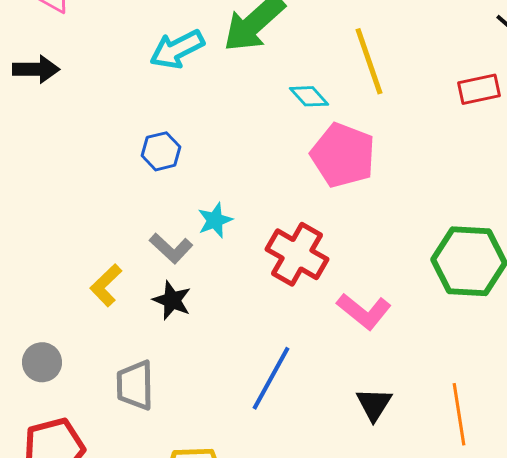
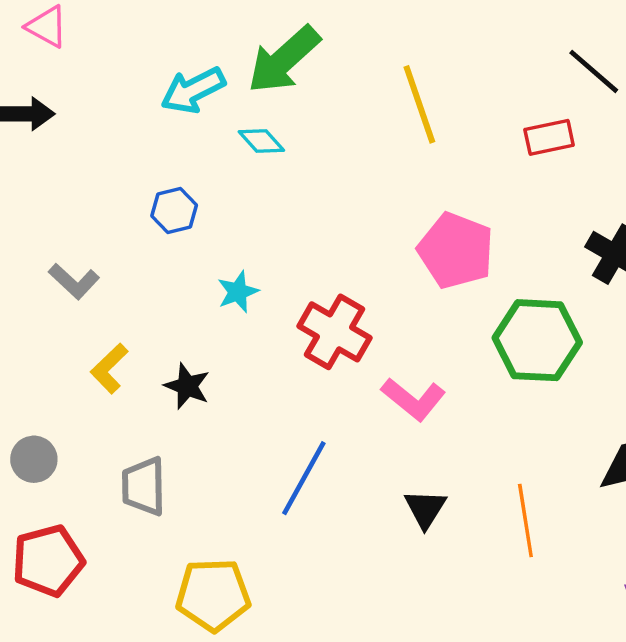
cyan diamond: (309, 96) -> (261, 141), moved
pink pentagon: (343, 155) -> (456, 251), moved
gray L-shape: (171, 248) -> (74, 281), moved

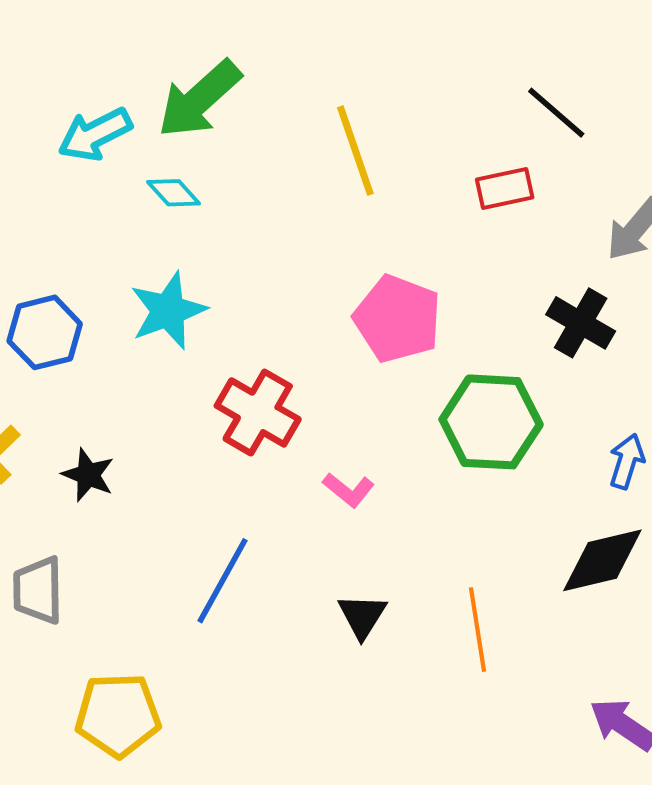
blue hexagon: (174, 210) -> (45, 332), moved, size x1.4
cyan star: (238, 292) -> (168, 311), moved, size x1.6
pink L-shape: (413, 399) -> (349, 490), size x0.7

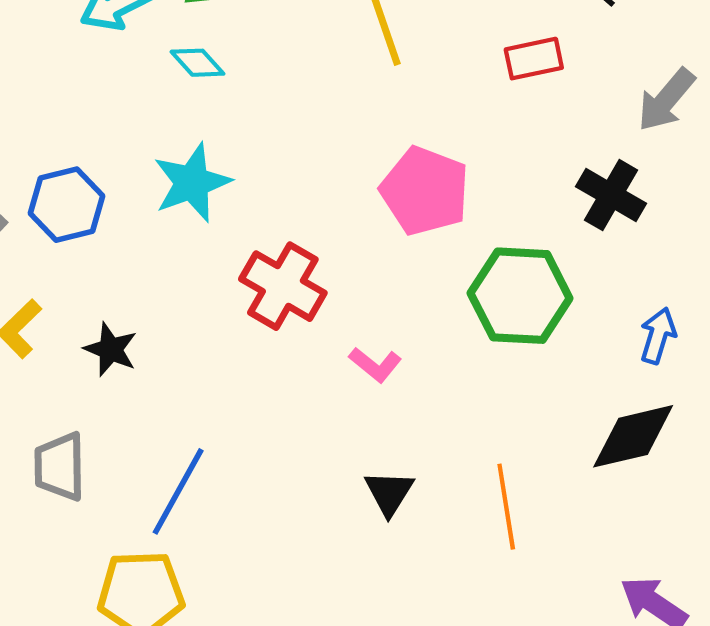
blue line: (222, 581) -> (178, 491), moved

